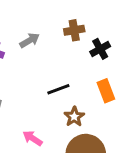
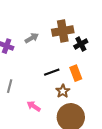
brown cross: (74, 30) -> (63, 31), size x1.5
orange rectangle: (106, 91) -> (76, 73), moved

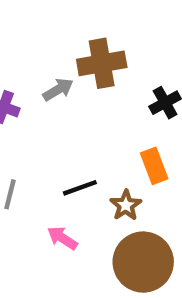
brown cross: (63, 31) -> (102, 63), moved
black line: (52, 72) -> (80, 188), moved

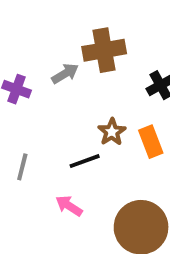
brown star: (126, 205) -> (112, 132), moved

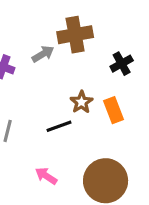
pink arrow: (69, 206) -> (46, 176), moved

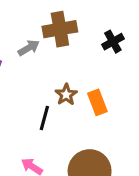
black cross: (122, 64) -> (113, 42), moved
black line: (59, 126) -> (44, 118), turned -55

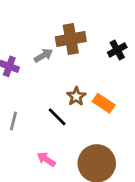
orange rectangle: (97, 102) -> (104, 103), turned -35
black line: (44, 118) -> (57, 117), turned -60

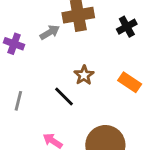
orange rectangle: (104, 103) -> (130, 82), moved

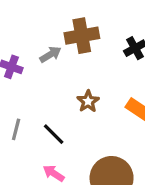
black line: (64, 97) -> (54, 134), moved

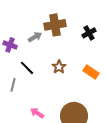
black line: (54, 134) -> (27, 68), moved

